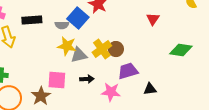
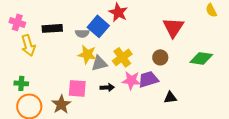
red triangle: (153, 19) -> (173, 27), size x1.6
brown circle: (116, 49) -> (160, 57), moved
pink star: (111, 92) -> (131, 80), moved

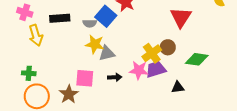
yellow cross: (122, 57) -> (152, 53), moved
green diamond: (201, 58) -> (197, 59), moved

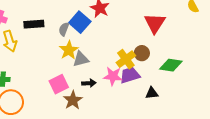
gray semicircle: (90, 23) -> (64, 29), turned 112
yellow star: (95, 44) -> (69, 50), turned 30
pink square: (85, 78) -> (59, 84), turned -30
brown star: (69, 94) -> (73, 100), moved

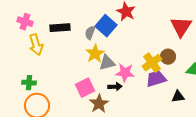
pink star: (113, 76) -> (125, 73), moved

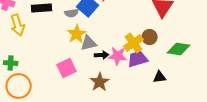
gray semicircle: (90, 33) -> (72, 13), turned -120
pink star: (125, 73) -> (118, 56), moved
black arrow: (115, 87) -> (102, 55), moved
brown star: (99, 104) -> (100, 82), moved

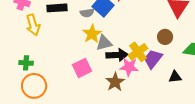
yellow cross: (134, 43) -> (138, 52), moved
black arrow: (102, 55) -> (117, 55), size x1.5
pink star: (118, 56) -> (129, 67), moved
purple trapezoid: (138, 59) -> (153, 59), turned -35

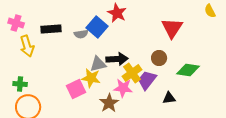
yellow star: (92, 34) -> (91, 78), moved, turned -30
black arrow: (117, 55) -> (117, 59), moved

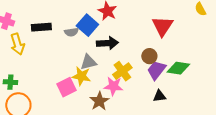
black arrow: (117, 59) -> (107, 43), moved
purple trapezoid: (147, 80) -> (156, 70), moved

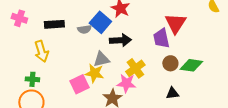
yellow arrow: (17, 44) -> (41, 51), moved
brown circle: (149, 56) -> (170, 63), moved
purple trapezoid: (156, 70) -> (161, 38), moved, turned -50
green cross: (10, 82) -> (32, 79), moved

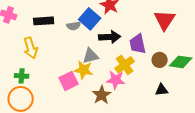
purple trapezoid: (161, 38) -> (138, 44), moved

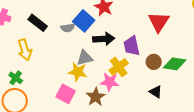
black rectangle: (44, 21) -> (38, 23), turned 42
green cross: (22, 76) -> (16, 78), turned 32
pink square: (69, 81) -> (66, 94), moved, turned -36
black triangle: (162, 90) -> (156, 92), turned 40

